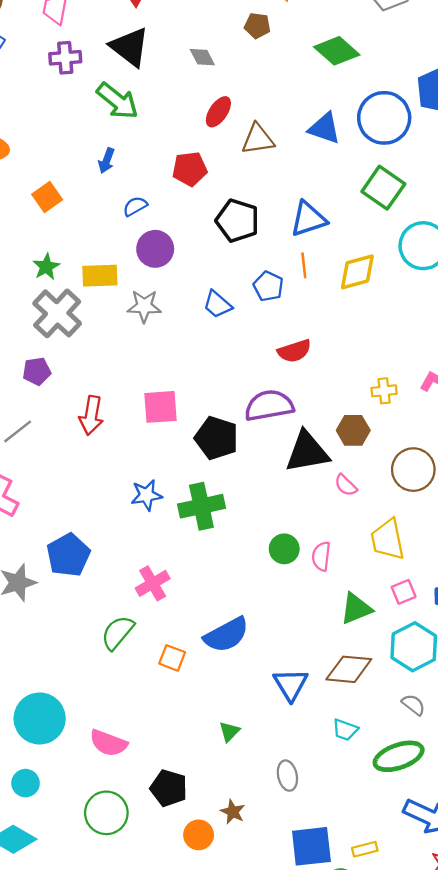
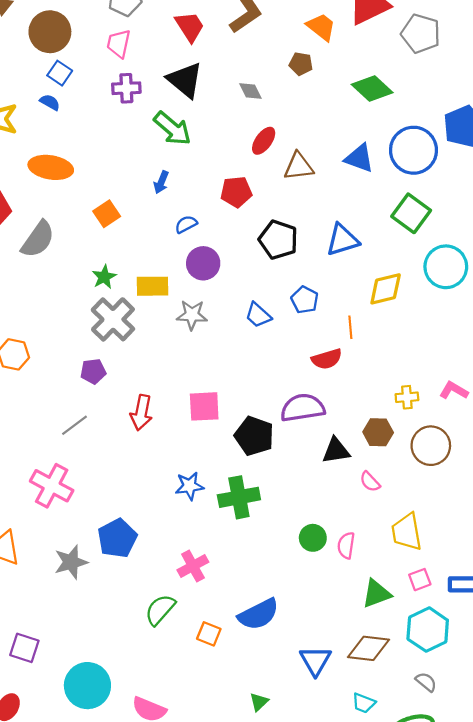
orange line: (304, 265) -> (350, 327), moved
black triangle: (307, 452) -> (336, 451), size x0.7
brown circle: (413, 470) -> (431, 446), moved

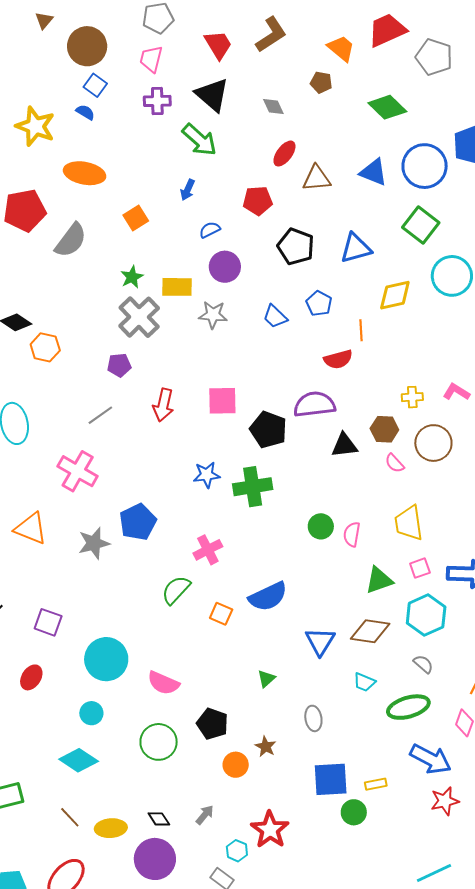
pink semicircle: (370, 482) -> (395, 463), moved

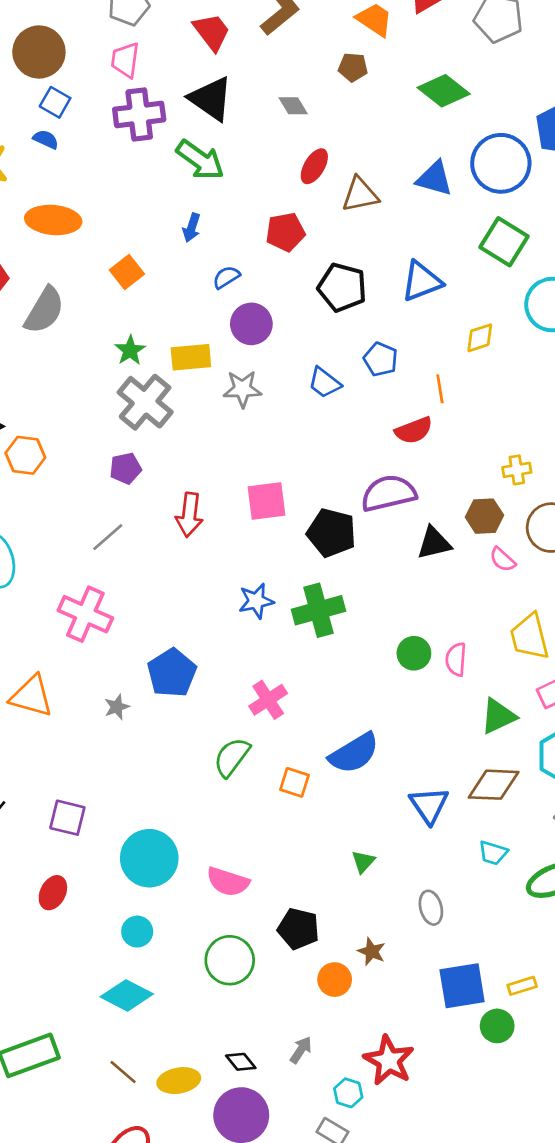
purple cross: (157, 101) -> (139, 115), size x1.4
yellow diamond: (395, 295) -> (480, 338), size x0.7
gray star: (94, 543) -> (117, 707), size x0.6

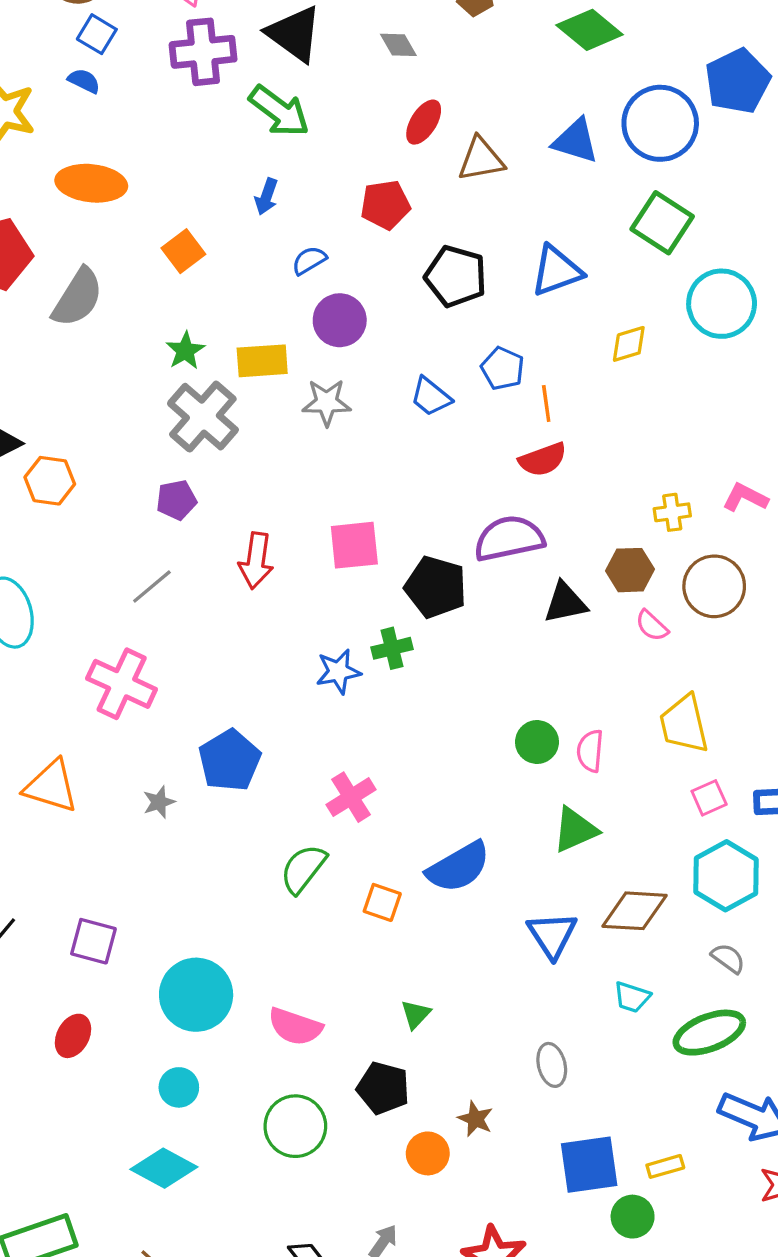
orange line: (440, 389) -> (546, 403), moved
green cross: (319, 610) -> (392, 648), moved, size x0.6
green triangle: (498, 716) -> (575, 830), moved
green triangle: (363, 862) -> (416, 1014), moved

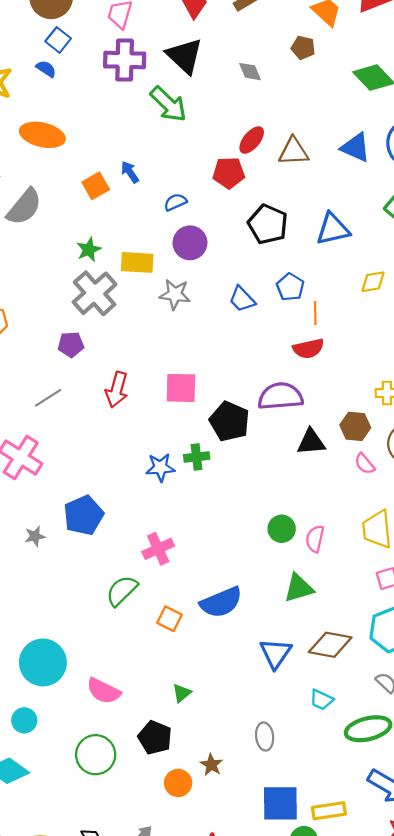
red ellipse: (424, 122) -> (252, 140), moved
blue arrow: (266, 197) -> (130, 172), moved, turned 120
yellow rectangle: (665, 1166) -> (329, 811), size x1.4

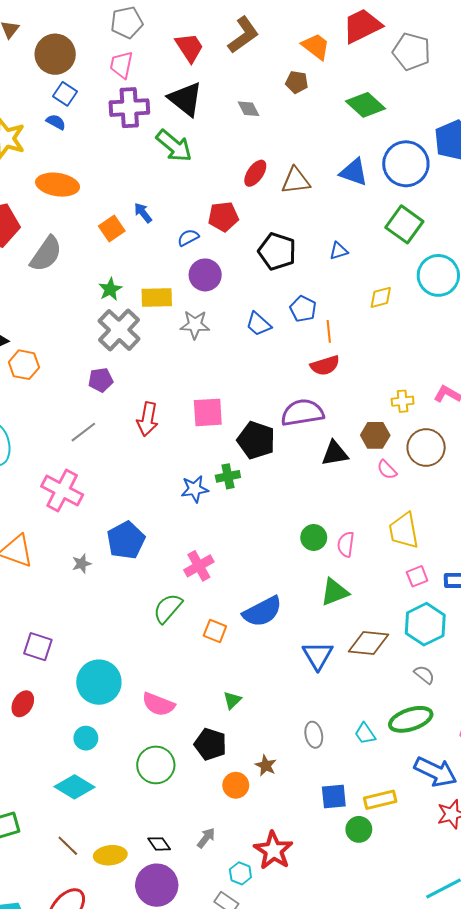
red pentagon: (229, 173) -> (223, 217), moved
blue triangle: (333, 229) -> (339, 251), size x0.6
cyan trapezoid: (321, 700) -> (365, 734), moved, turned 35
blue square: (280, 803) -> (334, 797), size x0.7

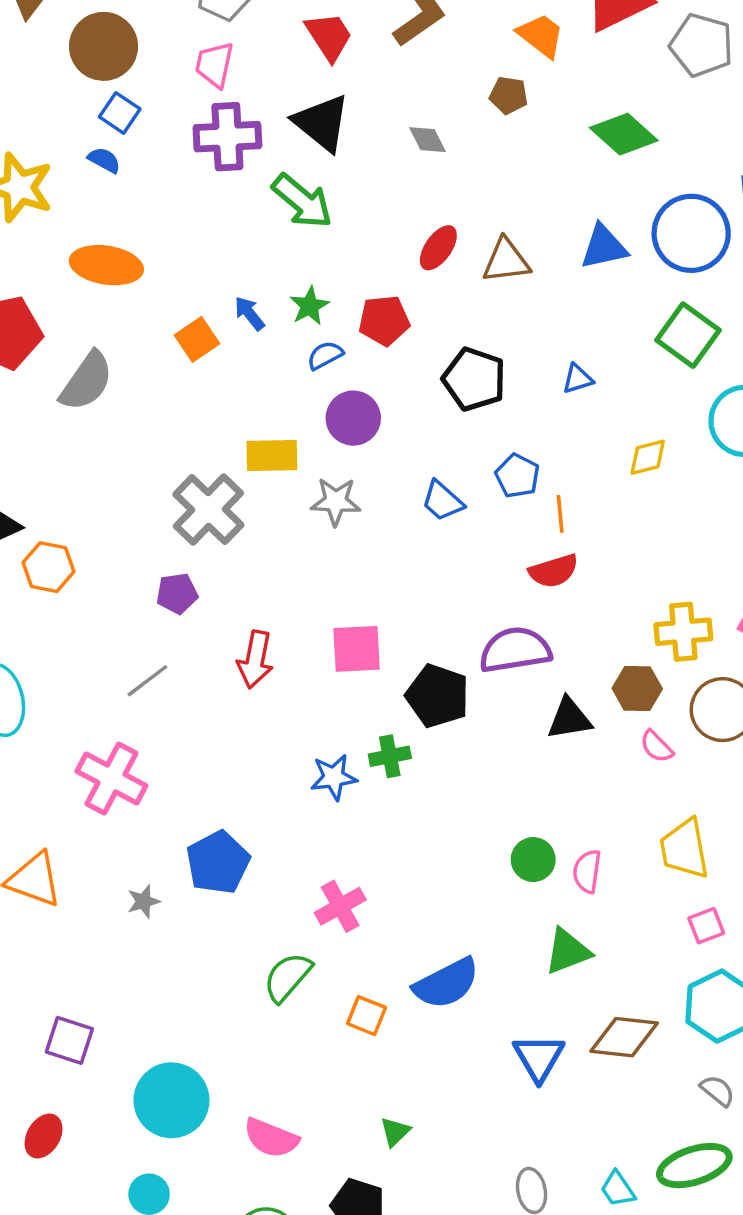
blue triangle: (354, 172) -> (604, 247), turned -32
green star: (110, 289) -> (310, 306), moved
yellow cross: (403, 401) -> (683, 632), size x1.5

